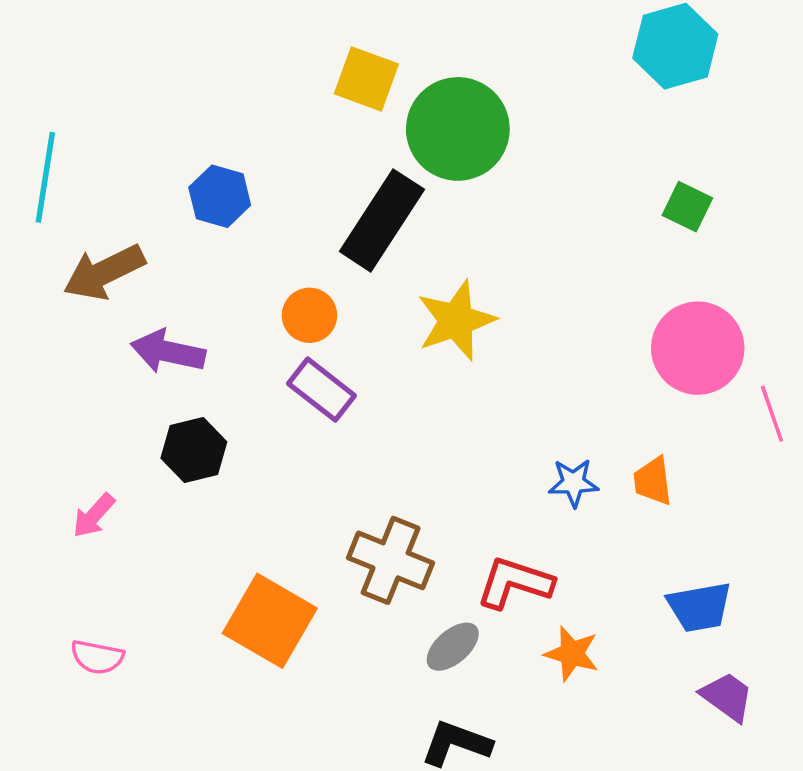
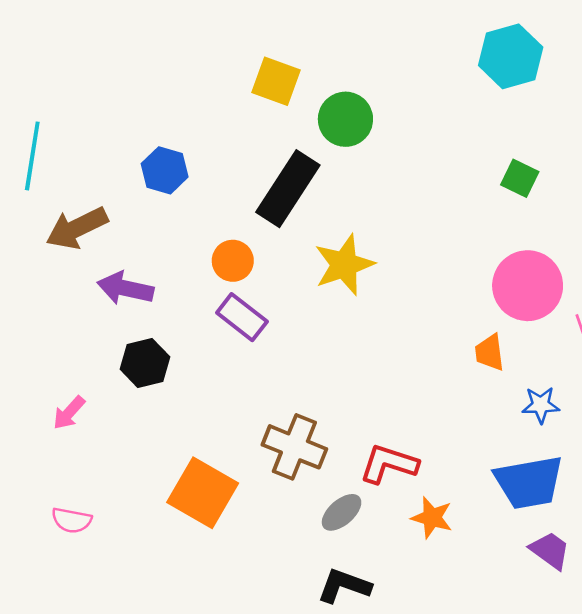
green circle: (458, 129) -> (345, 119), size x0.7
orange trapezoid: (653, 481) -> (490, 352), moved
blue star: (573, 483) -> (541, 405), moved
blue trapezoid: (699, 607) -> (529, 482), size x1.4

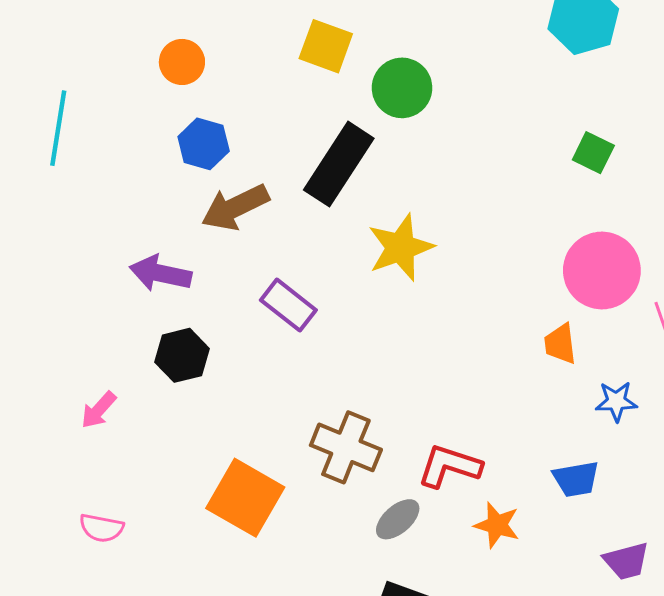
brown arrow: (77, 228) -> (235, 207), moved
orange circle: (233, 261) -> (182, 62), moved
blue trapezoid: (529, 482) -> (576, 479), moved, size x0.6
purple trapezoid: (550, 550) -> (626, 561), turned 129

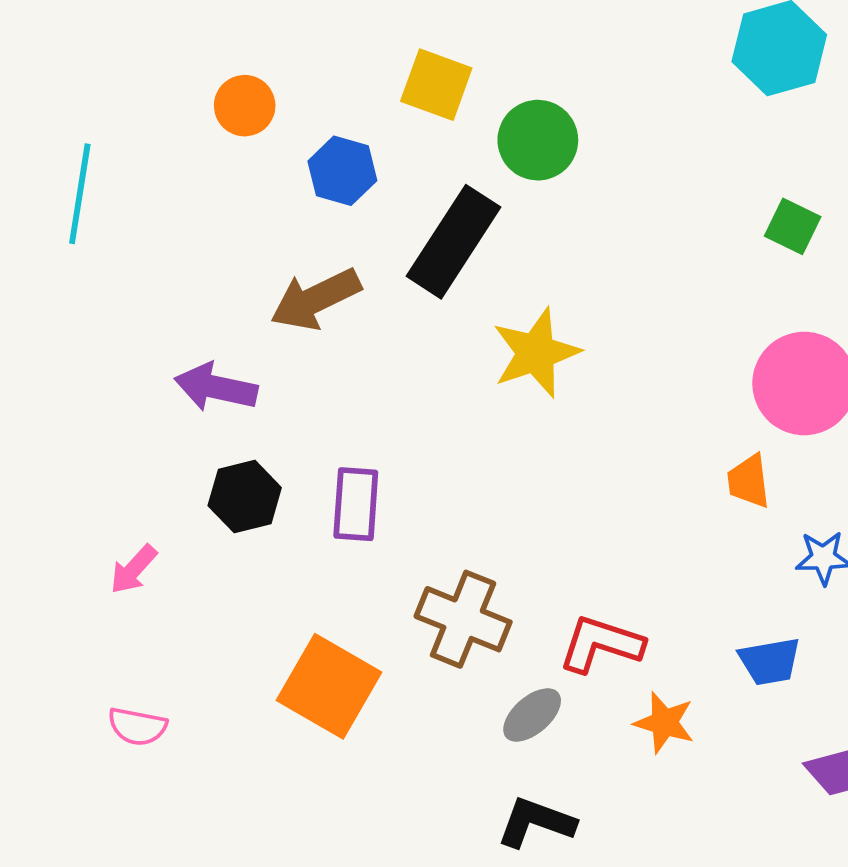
blue hexagon: (204, 144) -> (342, 171), moved
purple rectangle: (288, 305) -> (356, 504), moved, turned 56

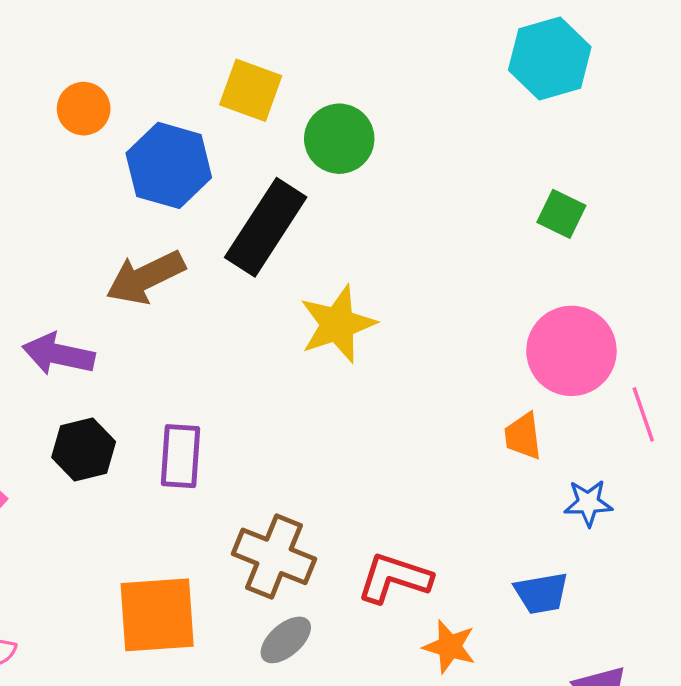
blue hexagon: (342, 171) -> (169, 165), size x1.4
orange square: (329, 686) -> (157, 615), turned -34
gray ellipse: (532, 715) -> (286, 640), moved

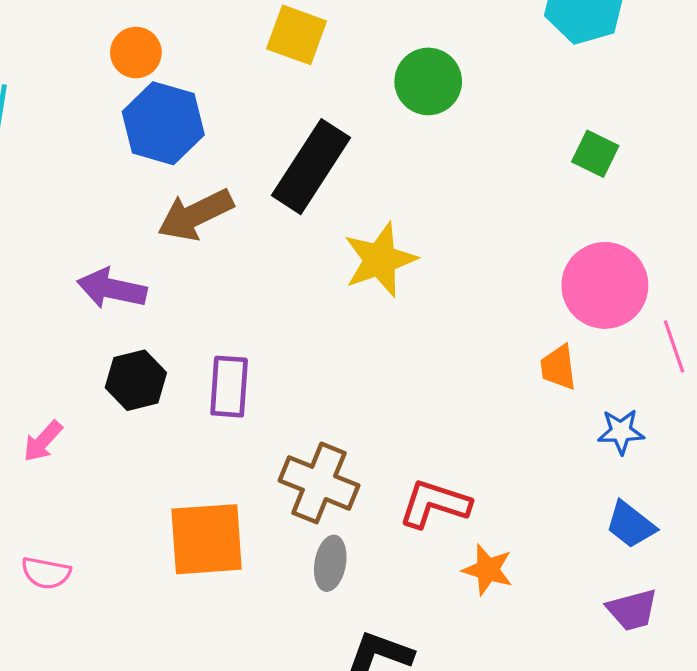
green circle: (339, 139) -> (428, 81), moved
blue hexagon: (169, 165) -> (163, 123), moved
blue trapezoid: (541, 593) -> (631, 525), moved, turned 48
gray ellipse: (286, 640) -> (330, 563), turned -39

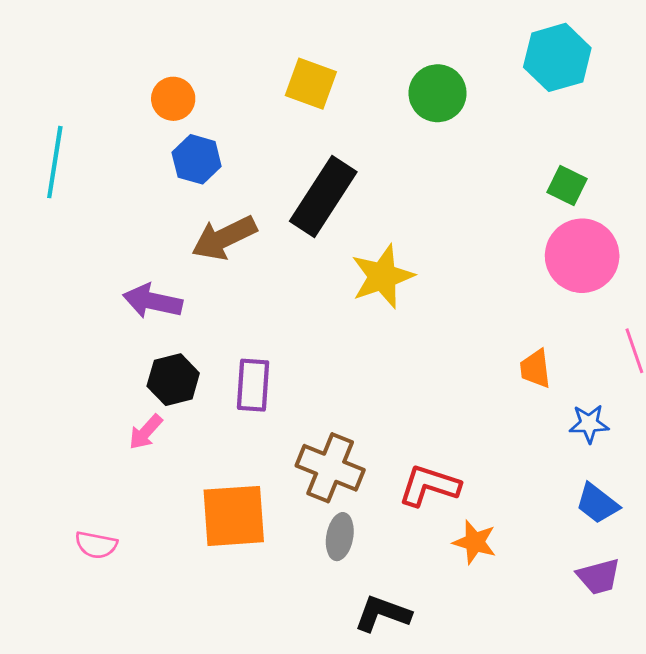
green circle: (428, 81) -> (438, 93), moved
blue hexagon: (163, 123) -> (197, 159), size x0.7
pink circle: (605, 285) -> (582, 256), moved
pink arrow: (43, 441) -> (146, 432), moved

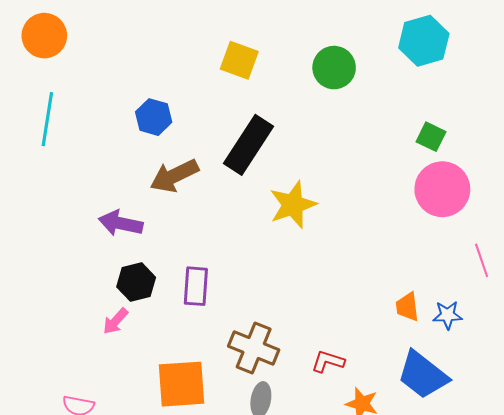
orange circle: (173, 99) -> (44, 36), moved, size x1.4
orange trapezoid: (535, 369) -> (407, 307), moved
red L-shape: (429, 486) -> (328, 361), size x0.7
blue trapezoid: (597, 504) -> (423, 375), moved, size x1.6

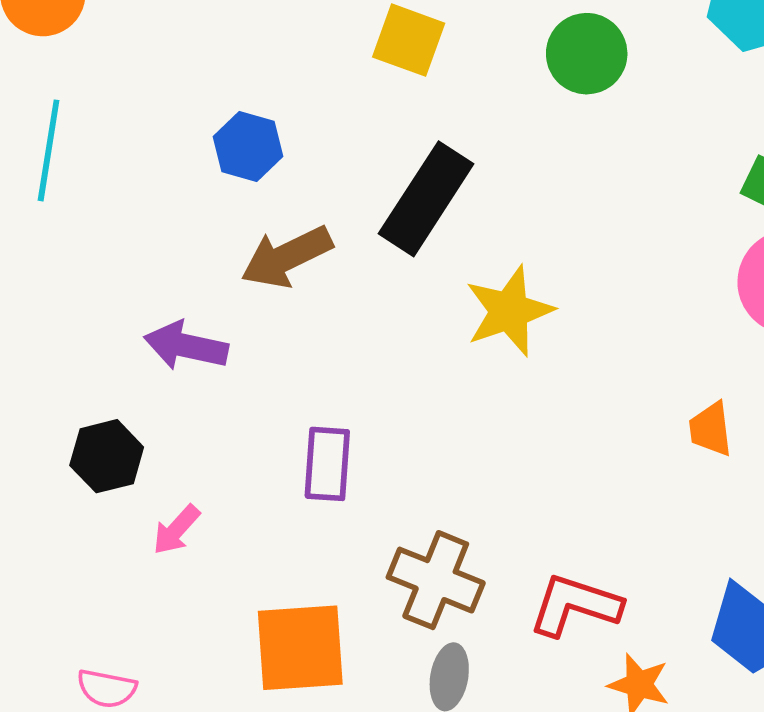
black hexagon: (136, 282) -> (107, 456), moved
orange trapezoid: (407, 307) -> (711, 429), moved
red L-shape: (328, 361) -> (575, 605), size x1.5

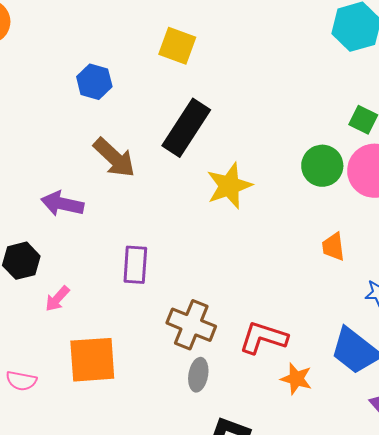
green circle: (587, 54) -> (322, 166), moved
blue hexagon: (248, 147) -> (94, 82), moved
brown arrow: (287, 257) -> (114, 158), turned -111
orange square: (300, 648) -> (92, 360), moved

